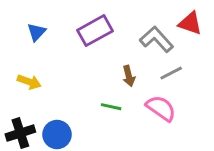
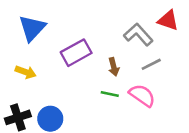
purple rectangle: (95, 31) -> (76, 53), moved
blue triangle: (36, 32) -> (32, 28), size x1.6
green line: (111, 107) -> (110, 94), moved

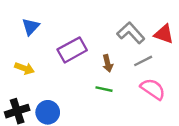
red triangle: (168, 20) -> (164, 34), moved
blue triangle: (32, 28) -> (31, 27), size x0.7
pink semicircle: (142, 95) -> (153, 89), moved

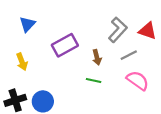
gray L-shape: (131, 33) -> (118, 30), turned 85
yellow arrow: (24, 68) -> (22, 62), turned 49

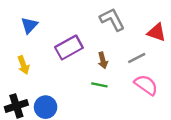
gray L-shape: (118, 30) -> (112, 19), moved, turned -70

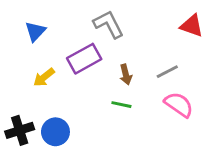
gray L-shape: (112, 19) -> (109, 24), moved
red triangle: (157, 32) -> (192, 26), moved
yellow arrow: (23, 65) -> (44, 77), moved, turned 72

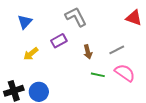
purple rectangle: (84, 59) -> (59, 41), size x0.7
green line: (121, 105) -> (98, 75), moved

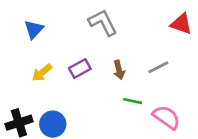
purple rectangle: (59, 41) -> (80, 69), moved
pink semicircle: (125, 73) -> (166, 117), moved

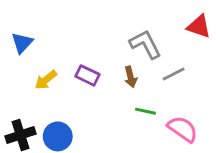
gray L-shape: (103, 23) -> (145, 44), moved
blue triangle: (34, 29) -> (22, 43), moved
purple rectangle: (80, 69) -> (87, 75), turned 55

